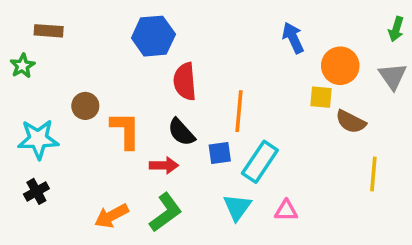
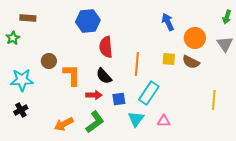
yellow square: (321, 97) -> (169, 59), moved
brown semicircle: (351, 122) -> (191, 62), moved
blue square: (220, 153) -> (119, 99), moved

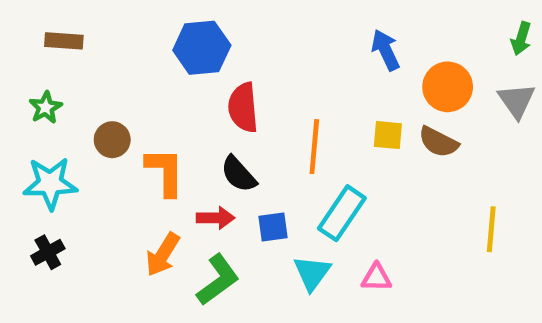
green star: (13, 38) -> (46, 108), moved
orange arrow: (64, 124) -> (163, 255), moved, turned -30

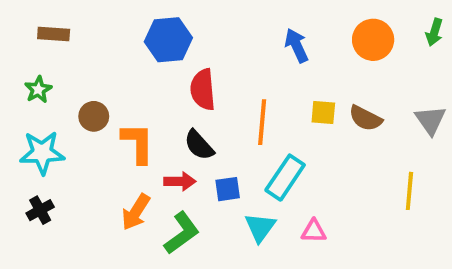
blue arrow: (386, 50) -> (297, 46), moved
orange circle: (448, 87) -> (373, 40), moved
gray triangle: (517, 101) -> (430, 120), moved

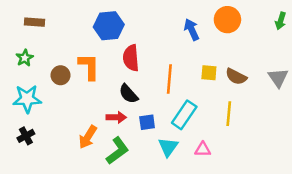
orange circle: (373, 40) -> (227, 20), moved
orange L-shape: (138, 143) -> (89, 67), moved
yellow line: (409, 191) -> (229, 114), moved

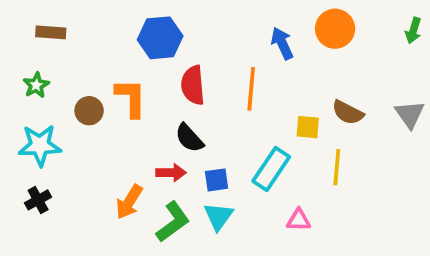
yellow square: (209, 73) -> (308, 127), moved
orange line: (169, 79) -> (251, 89), moved
cyan triangle: (168, 147) -> (218, 216), moved

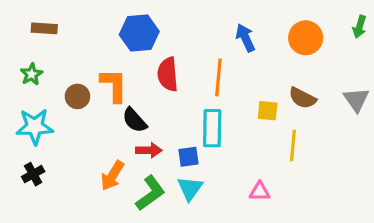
orange circle: (335, 29) -> (306, 38), moved
black semicircle: (189, 138) -> (135, 120), moved
cyan rectangle: (271, 169) -> (212, 128), moved, turned -33

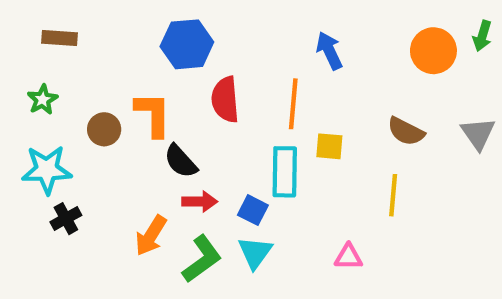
orange circle: (306, 38) -> (433, 51), moved
yellow square: (268, 111) -> (329, 146), moved
blue square: (188, 157) -> (253, 210), turned 35
black cross: (33, 174) -> (66, 219), moved

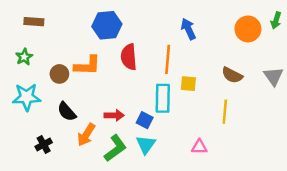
orange L-shape: (153, 114) -> (87, 65), turned 92
black semicircle: (181, 161) -> (67, 112), moved
black cross: (66, 219) -> (44, 144), moved

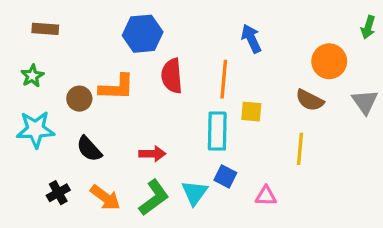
orange circle: (248, 29) -> (329, 61), moved
blue square: (145, 120) -> (225, 176), moved
orange arrow: (86, 135) -> (105, 198), moved, turned -85

